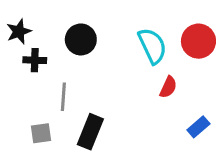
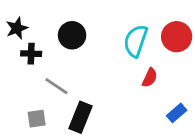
cyan semicircle: (152, 46) -> (136, 41), turned -136
gray line: (63, 97) -> (56, 86), turned -60

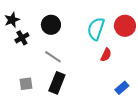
black cross: (31, 54) -> (22, 38), turned -32
gray line: (56, 86) -> (53, 57), moved
blue rectangle: (177, 113) -> (122, 88), moved

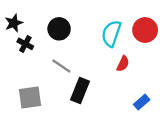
black cross: (22, 38) -> (25, 44), turned -32
black rectangle: (57, 83) -> (80, 90), moved
gray square: (26, 84) -> (30, 97), size x1.5

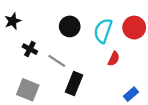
black circle: (59, 29) -> (70, 26), moved
black cross: (25, 44) -> (30, 49), moved
gray square: (30, 97) -> (28, 90), turned 30

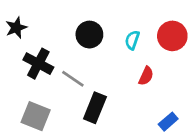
cyan semicircle: (103, 31) -> (132, 40), size x0.6
black cross: (30, 49) -> (38, 64), size x1.5

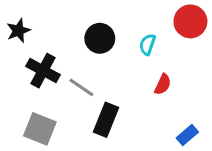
red circle: (172, 36) -> (190, 21), moved

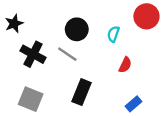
gray line: (81, 87) -> (67, 54), moved
blue rectangle: (187, 135) -> (133, 104), moved

